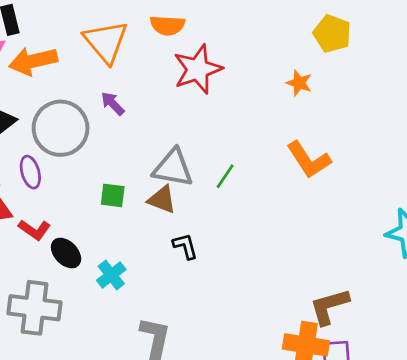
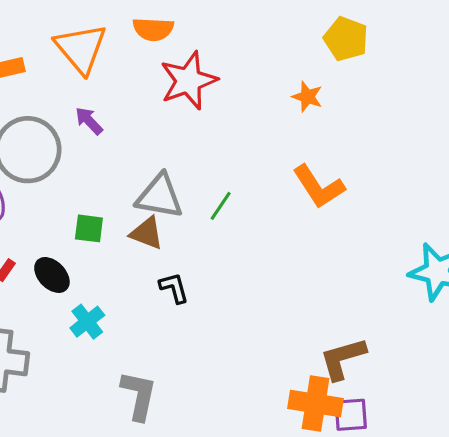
black ellipse: (66, 253) -> (52, 275), moved

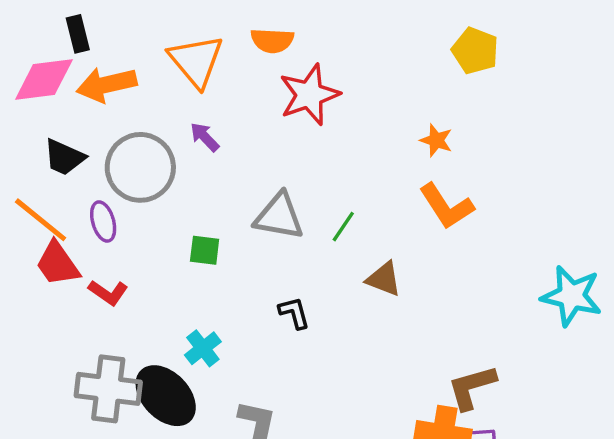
orange star: (307, 97) -> (436, 140), moved
brown triangle: (147, 233) -> (384, 279), moved
black ellipse: (52, 275) -> (166, 396), moved, size x1.6

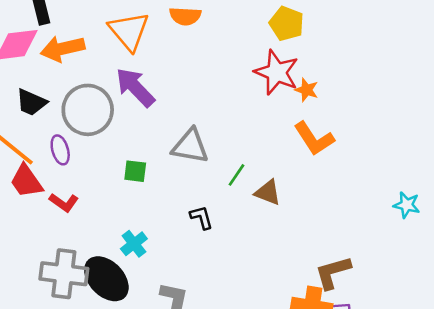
yellow pentagon: (475, 51) -> (287, 24), moved
red star: (309, 95) -> (277, 72), moved, turned -30
purple arrow: (205, 137) -> (135, 87), size x1.8
green line: (343, 227) -> (237, 175), moved
cyan star: (571, 296) -> (407, 205), size x0.6

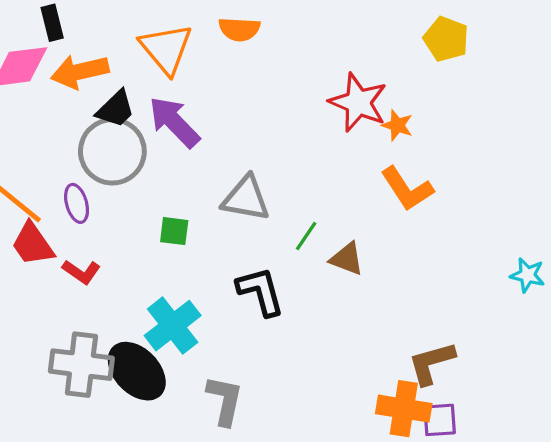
yellow pentagon: (287, 24) -> (446, 39), moved
black trapezoid: (31, 102) -> (116, 109), moved, turned -68
black L-shape: (201, 217) -> (261, 291), size x1.6
cyan cross: (134, 244) -> (173, 326), size x1.6

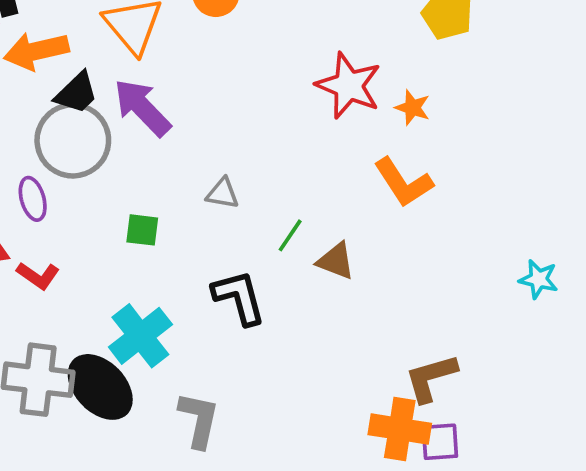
orange star: (397, 125) -> (413, 108), moved
gray triangle: (246, 199) -> (223, 193), size x0.6

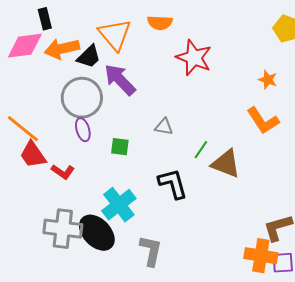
red star: (349, 86) -> (194, 58), moved
black trapezoid: (76, 93) -> (89, 57), moved
purple ellipse: (33, 199) -> (83, 130), moved
brown triangle: (336, 261) -> (226, 164), size x1.4

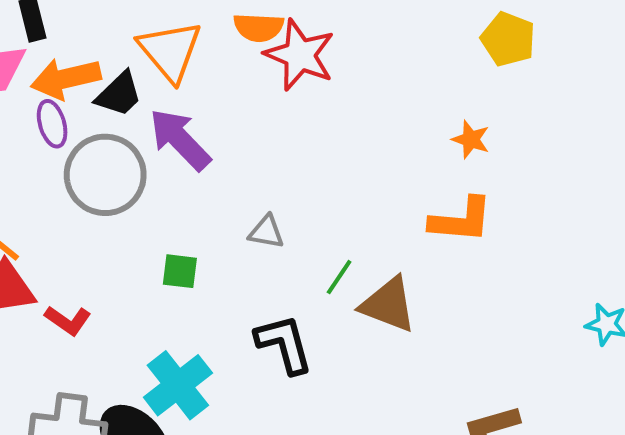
red star: (194, 58) -> (300, 55), moved
orange L-shape: (263, 121) -> (461, 220), turned -52
purple ellipse: (83, 130) -> (52, 124), moved

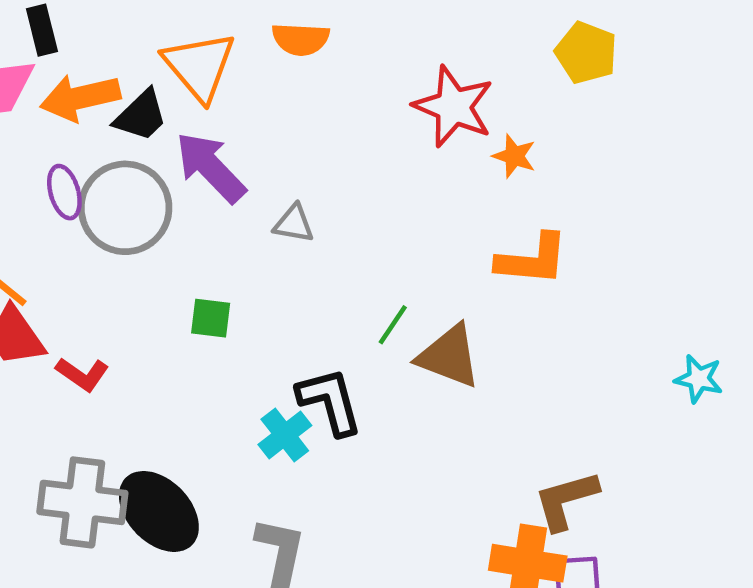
red star: (300, 55) -> (454, 107), moved
purple ellipse: (52, 124) -> (64, 192), moved
orange star: (471, 139) -> (514, 156), moved
gray triangle: (266, 232) -> (294, 224), moved
cyan cross: (178, 385) -> (285, 435), moved, size x0.7

